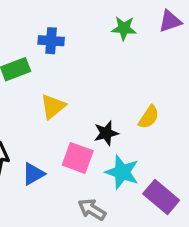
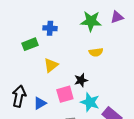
green star: (124, 28) -> (91, 21), size x1.5
yellow semicircle: (149, 117) -> (96, 52), moved, turned 48
pink square: (78, 158) -> (65, 94), turned -36

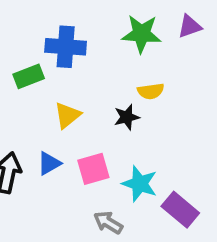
blue cross: (50, 28) -> (66, 47), size x1.5
black star: (81, 80) -> (127, 117), moved
blue triangle: (40, 103) -> (49, 163), moved

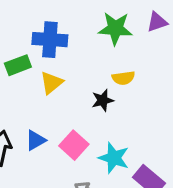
yellow triangle: (67, 115) -> (51, 83), moved
pink square: (93, 169) -> (74, 145), turned -32

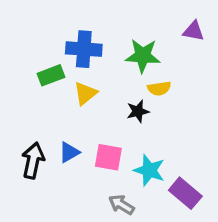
purple triangle: (157, 22) -> (194, 31), turned 30
green star: (115, 28) -> (143, 56), moved
pink square: (74, 145) -> (108, 157), turned -32

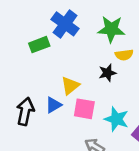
blue cross: (84, 49) -> (65, 24), turned 32
yellow triangle: (85, 93) -> (70, 86), moved

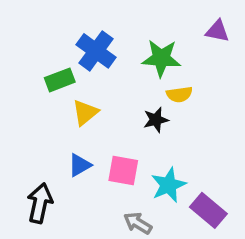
yellow triangle: (70, 86) -> (85, 113), moved
black arrow: (25, 111) -> (40, 203), moved
cyan star: (116, 119) -> (169, 185), turned 30

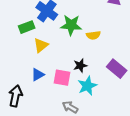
green star: (161, 58) -> (71, 25), moved
black star: (156, 120) -> (80, 66), moved
purple rectangle: (208, 210) -> (117, 69), moved

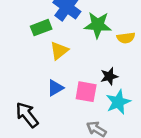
black arrow: (15, 96) -> (27, 115), turned -50

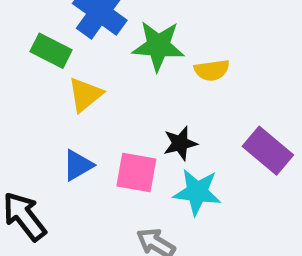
green rectangle: (41, 28) -> (51, 51), turned 48
cyan star: (118, 102) -> (197, 192), turned 30

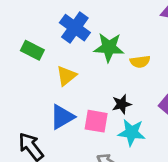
green rectangle: (51, 51) -> (32, 50), moved
blue triangle: (78, 165) -> (62, 117), size x1.4

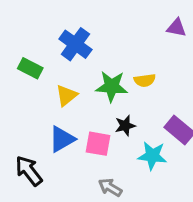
green star: (109, 47) -> (112, 86), moved
cyan star: (132, 132) -> (152, 156), moved

